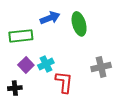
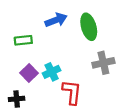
green rectangle: (21, 36) -> (23, 40), size x0.7
gray cross: (101, 67) -> (103, 63), moved

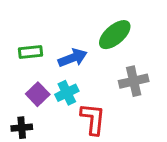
blue arrow: (56, 20) -> (73, 58), moved
green ellipse: (89, 27) -> (115, 35), turned 65

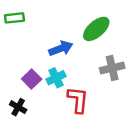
green rectangle: (30, 52) -> (14, 18), moved
black cross: (22, 128) -> (18, 107), turned 35

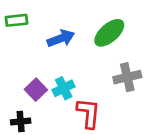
blue arrow: (61, 48) -> (61, 38), moved
black cross: (18, 107) -> (21, 121), turned -35

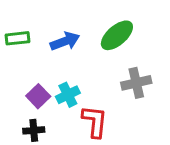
green rectangle: (16, 20) -> (17, 38), moved
black cross: (21, 121) -> (34, 130), moved

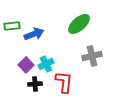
blue arrow: (65, 41) -> (34, 34), moved
black cross: (34, 130) -> (35, 84), moved

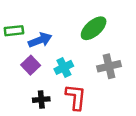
cyan cross: (46, 64) -> (64, 67), moved
purple square: (26, 65) -> (31, 65), moved

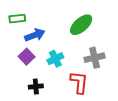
green rectangle: (14, 31) -> (17, 19), moved
red L-shape: (76, 97) -> (79, 82), moved

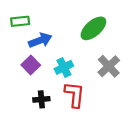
gray cross: (95, 58) -> (109, 66), turned -30
red L-shape: (79, 82) -> (75, 95), moved

